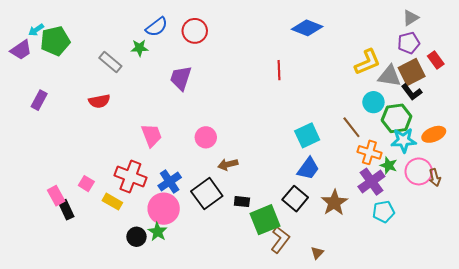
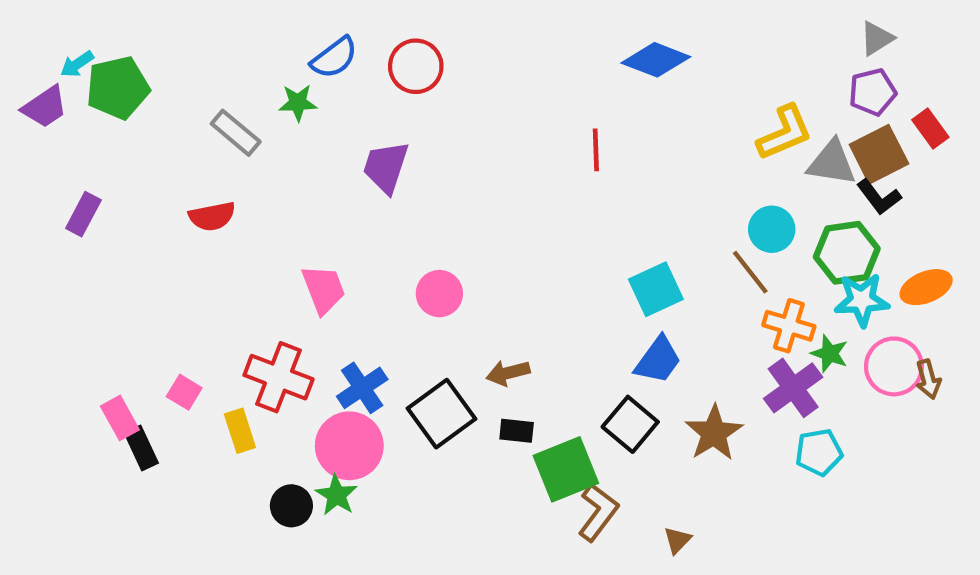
cyan circle: (373, 102) -> (772, 229), moved
brown arrow: (228, 164) -> (508, 373), moved
yellow rectangle: (112, 202) -> (240, 431), turned 42

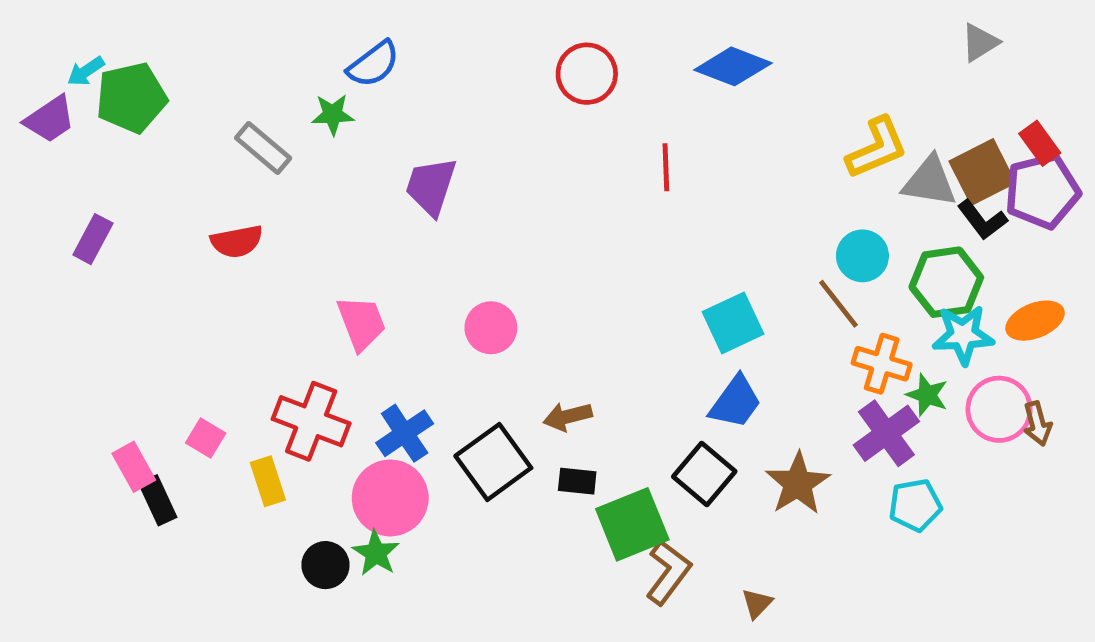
red circle: (416, 66) -> (587, 74), moved
purple pentagon: (872, 92) -> (1042, 191), moved, size x1.4

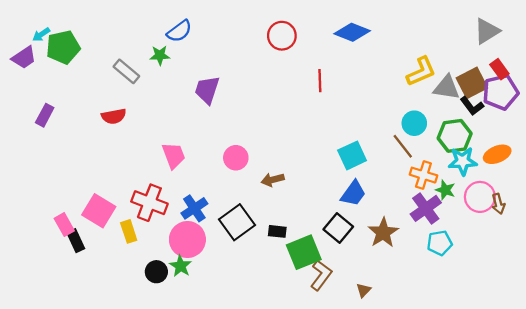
gray triangle: (980, 43) -> (487, 31), moved, size x1.4
brown arrow: (568, 416) -> (273, 180), moved
pink square: (206, 438) -> (99, 211), size x1.8

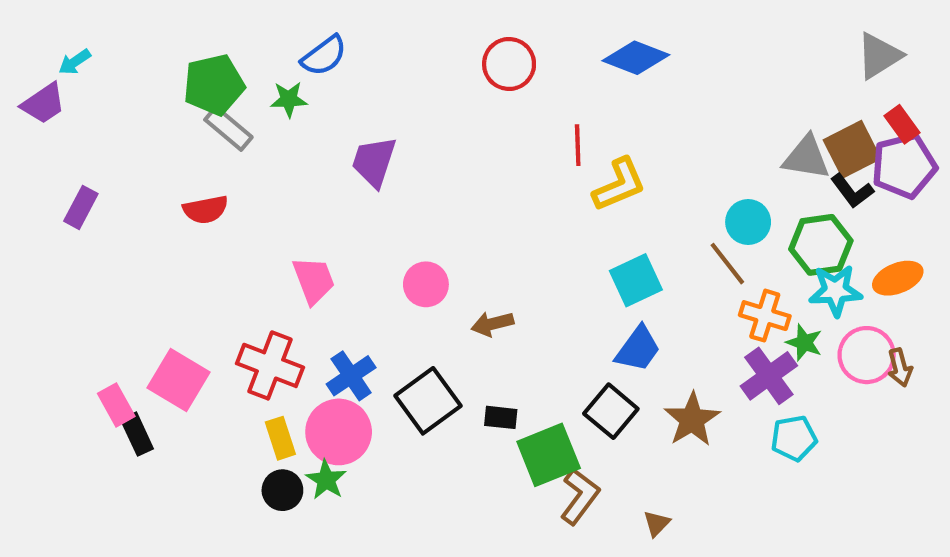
green pentagon: (63, 47) -> (214, 85), moved
yellow L-shape: (421, 71) -> (619, 185), moved
yellow rectangle: (129, 231) -> (280, 438), moved

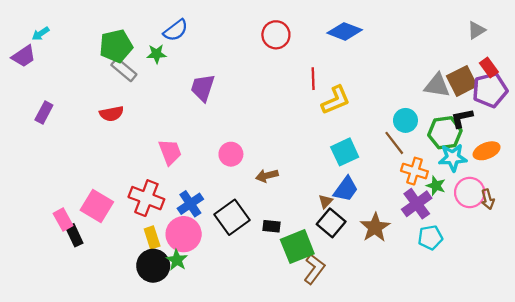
gray triangle: (879, 56) -> (476, 30), size x0.7
black L-shape: (852, 191) -> (462, 118), moved, turned 115
black circle: (282, 490) -> (153, 266), size x1.5
brown triangle: (657, 523) -> (326, 201), moved

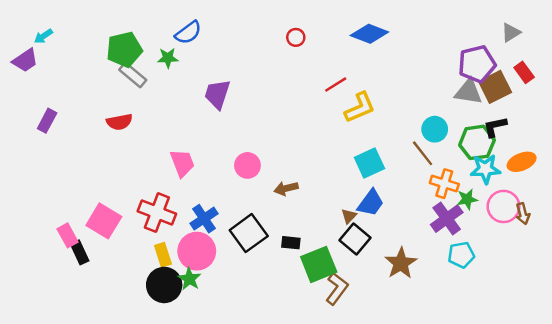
red circle: (276, 35) -> (296, 37), size x0.6
red line: (313, 79) -> (336, 84), turned 60
purple pentagon: (490, 90) -> (477, 64), moved
green star: (436, 186) -> (467, 199), turned -30
brown star: (375, 227) -> (401, 263), moved

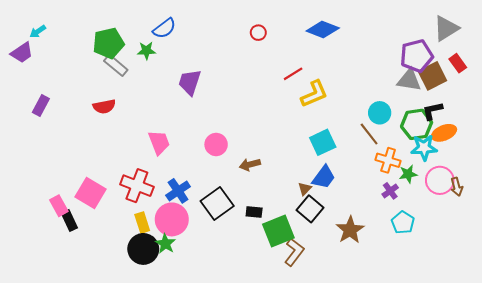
gray triangle: (511, 33) -> (446, 28), size x1.5
orange ellipse: (522, 162) -> (444, 133), moved
purple cross: (447, 219) -> (390, 191), size x0.6
cyan pentagon: (461, 255) -> (403, 223), turned -30

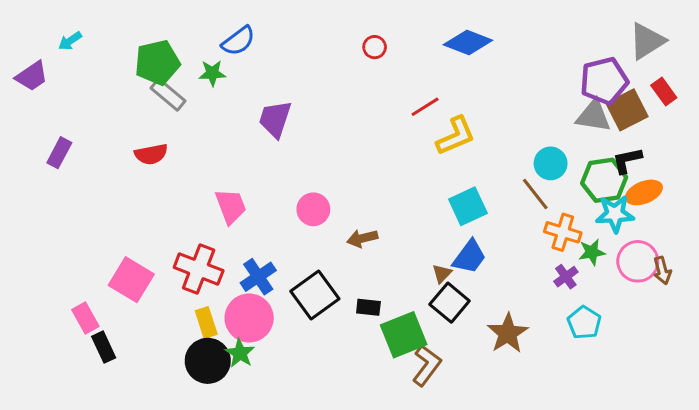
cyan arrow: (38, 32) -> (70, 41), moved
pink rectangle: (59, 206) -> (85, 318), moved
black rectangle: (69, 220) -> (104, 347), moved

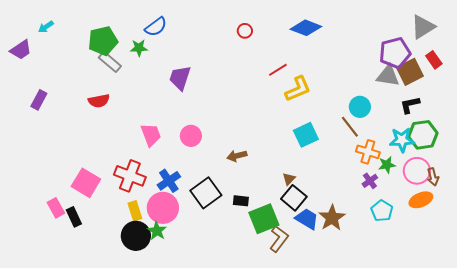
green hexagon: (604, 180) -> (423, 135), moved
orange ellipse: (644, 192) -> (421, 200), moved
pink circle: (313, 209) -> (191, 136), moved
blue trapezoid: (469, 257) -> (307, 219), moved, turned -95
black rectangle: (104, 347) -> (74, 217), moved

